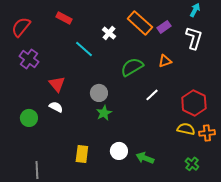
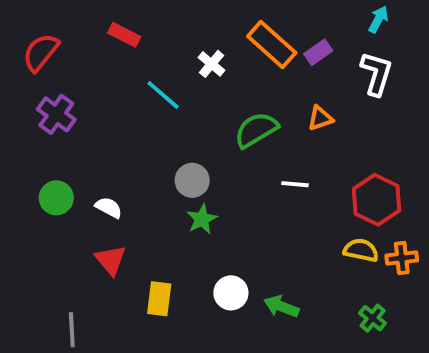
red triangle: (57, 84) -> (111, 260), moved
white line: (152, 95) -> (295, 184), turned 48
green circle: (29, 118) -> (56, 198), moved

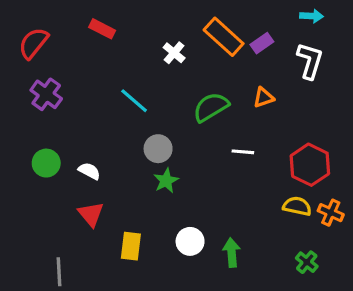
cyan arrow: (378, 19) -> (312, 16), turned 65
cyan line: (163, 95) -> (134, 101), moved
orange cross: (402, 258) -> (331, 213), turned 30
green arrow: (281, 306) -> (232, 253), turned 64

